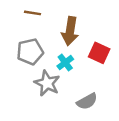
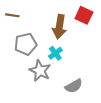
brown line: (32, 13) -> (12, 15), moved
red square: (99, 53) -> (84, 15), moved

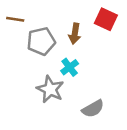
brown arrow: (59, 27) -> (75, 34), size x0.7
gray pentagon: (26, 44) -> (41, 41), moved

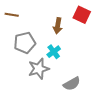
gray pentagon: (41, 41) -> (25, 43), moved
gray star: (50, 89) -> (39, 69), turned 30

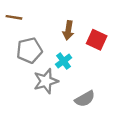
red square: (82, 15) -> (97, 40), moved

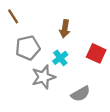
brown line: (14, 17) -> (13, 16), turned 48
red square: (97, 40) -> (96, 53), moved

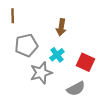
brown line: (13, 16) -> (13, 16), turned 32
red square: (96, 53) -> (86, 62), moved

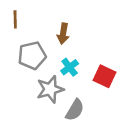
brown arrow: (61, 27) -> (63, 34), moved
gray semicircle: (76, 89) -> (75, 110), moved, turned -30

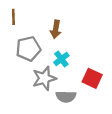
red square: (105, 76) -> (92, 78), moved
gray semicircle: (75, 110) -> (66, 97), turned 60

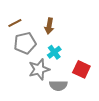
brown line: (13, 17) -> (15, 23), moved, turned 64

